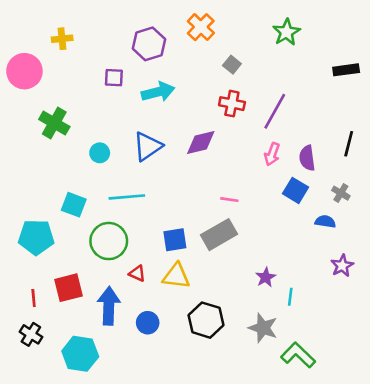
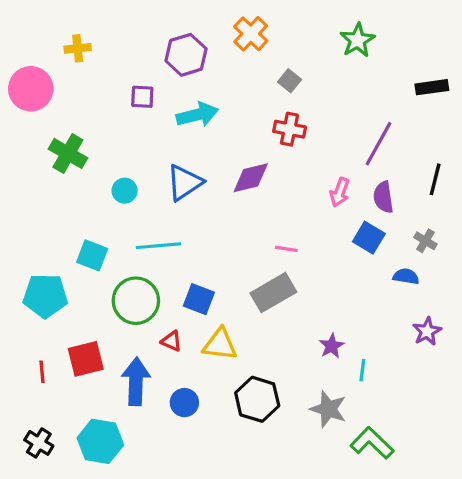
purple line: (275, 111) -> (378, 144), moved
blue square: (175, 240) -> (199, 299), moved, turned 30
black cross: (31, 334) -> (39, 443), moved

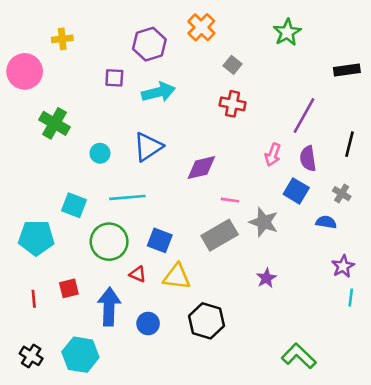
purple diamond: (251, 178) -> (201, 168), moved
red square: (86, 359) -> (69, 288), size x0.7
cyan line: (362, 370) -> (351, 297), moved
gray star: (328, 409) -> (264, 222), moved

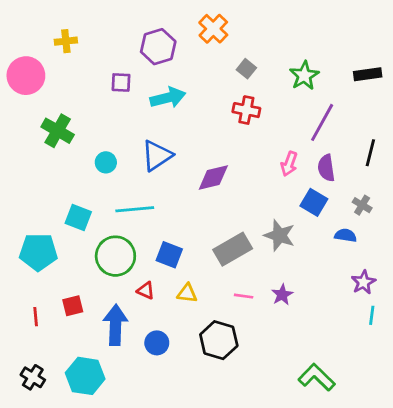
green star: (287, 32) -> (304, 76), moved
pink line: (230, 200) -> (244, 296), moved
yellow triangle: (177, 277) -> (187, 293), size x0.7

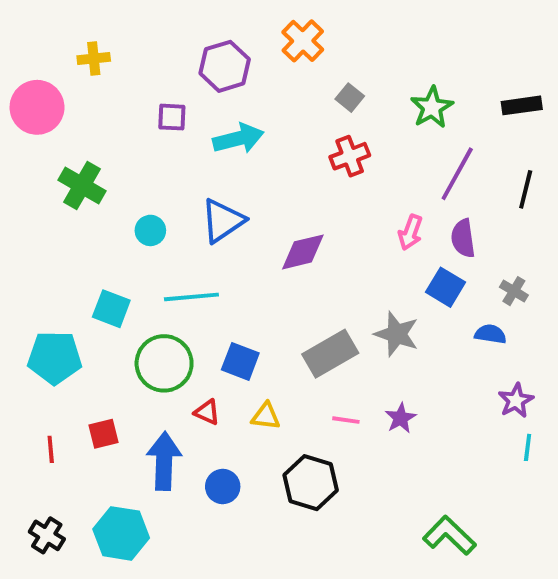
red cross: (246, 110) -> (350, 156), turned -32
black line: (370, 153) -> (526, 189), moved

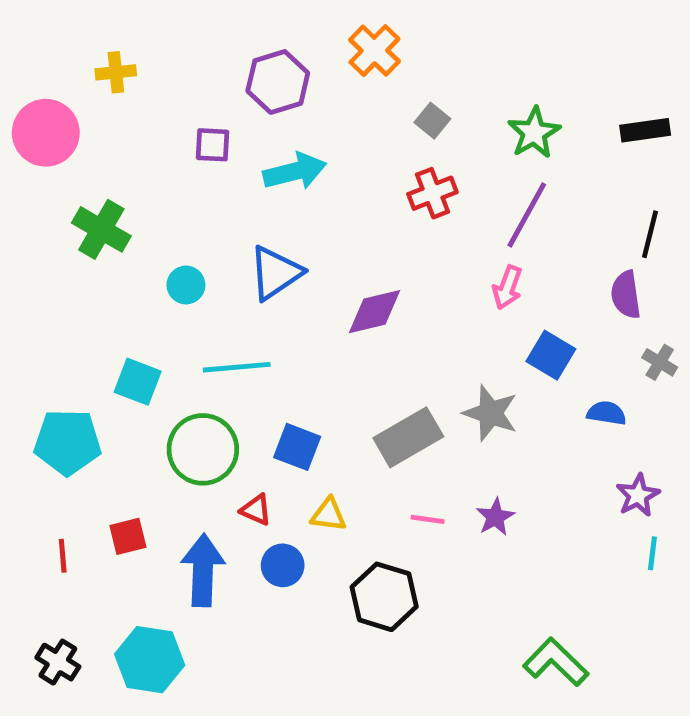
purple line: (457, 174) -> (527, 215), moved
purple semicircle: (463, 238) -> (626, 295), moved
gray cross: (514, 291) -> (660, 362), moved
blue circle: (223, 487) -> (283, 565), moved

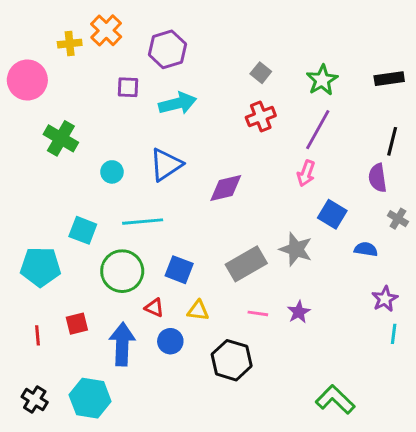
orange cross: (374, 51) -> (106, 30), moved

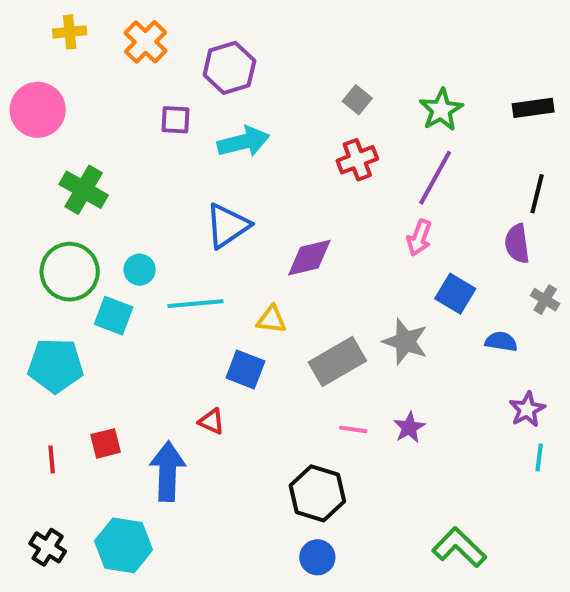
yellow cross: (70, 44) -> (70, 32), moved
cyan circle: (112, 172) -> (140, 270), moved
green circle: (122, 271) -> (70, 272), moved
yellow triangle: (198, 311) -> (271, 320), moved
blue circle: (170, 341) -> (317, 557), moved

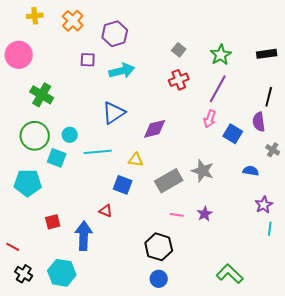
blue square: (455, 294) -> (233, 134), moved
red line: (52, 459) -> (13, 247), moved, turned -56

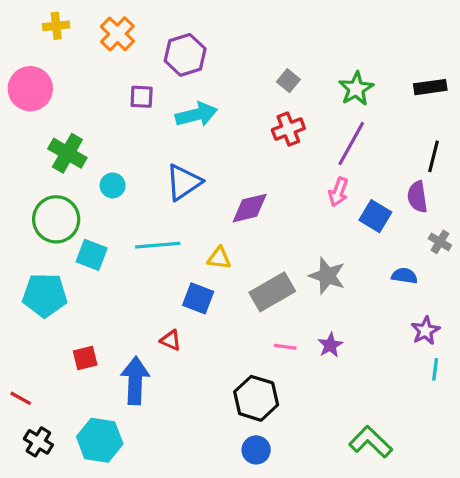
cyan circle: (70, 135) -> (113, 185), moved

